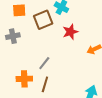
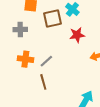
orange cross: (24, 79) -> (25, 59), moved
brown line: (45, 84) -> (43, 82), turned -42

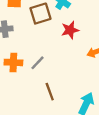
brown line: (43, 82) -> (50, 92), moved

